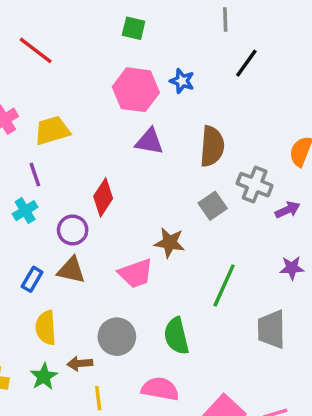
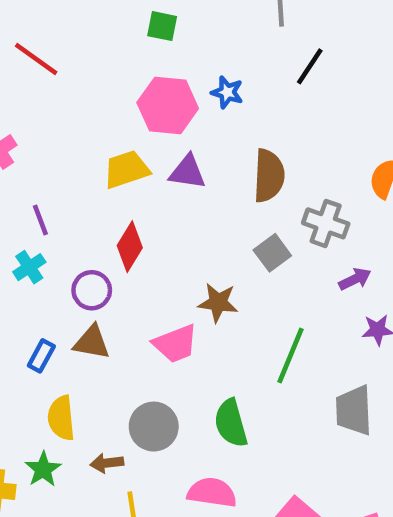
yellow trapezoid: (52, 130) -> (126, 169), moved
purple arrow: (288, 210) -> (355, 279), moved
green star: (44, 376) -> (43, 469), moved

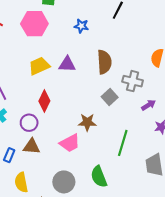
pink hexagon: (168, 106) -> (34, 24), moved

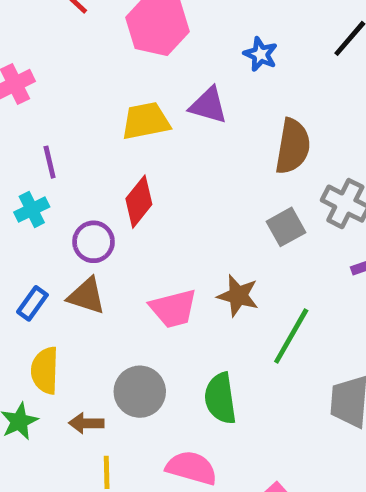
purple triangle: (67, 64) -> (208, 105), moved
brown star: (87, 122) -> (238, 296), moved

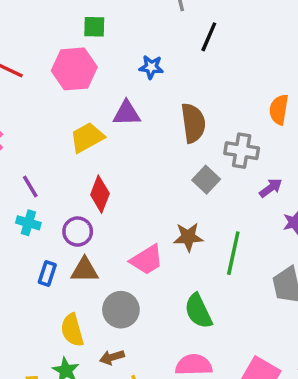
cyan cross: (32, 209) -> (28, 223), turned -30
blue rectangle: (32, 303) -> (47, 273), moved
gray circle: (140, 392) -> (121, 310), moved

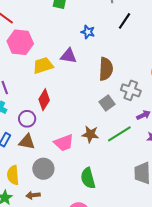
pink hexagon: (74, 69) -> (20, 42), moved
green line: (233, 253) -> (119, 134), moved, turned 35

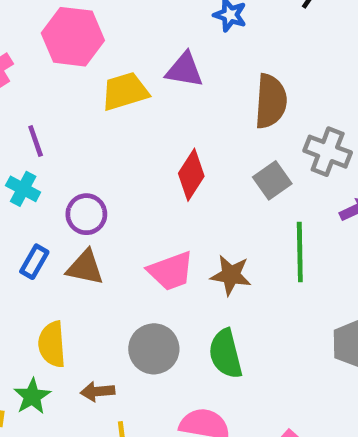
red diamond: (44, 100) -> (191, 175), moved
brown star: (90, 134) -> (231, 275), moved
green line: (119, 134) -> (300, 252), turned -60
gray circle: (43, 169) -> (154, 349), moved

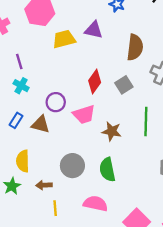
gray square: (272, 180) -> (124, 85), moved
cyan cross: (23, 189) -> (21, 86), moved
purple circle: (86, 214) -> (56, 102), moved
pink trapezoid: (171, 271) -> (84, 114), moved

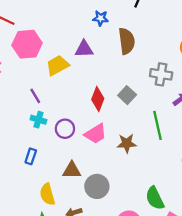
brown semicircle: (135, 47) -> (127, 41), moved
purple line: (19, 61) -> (35, 96), moved
cyan cross: (21, 86) -> (38, 120), moved
brown triangle: (41, 124) -> (72, 170), moved
green semicircle: (107, 170) -> (155, 198), moved

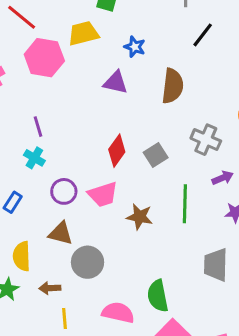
blue star: (101, 18) -> (135, 47), moved
yellow trapezoid: (58, 65) -> (83, 33), moved
purple circle: (65, 129) -> (64, 191), moved

